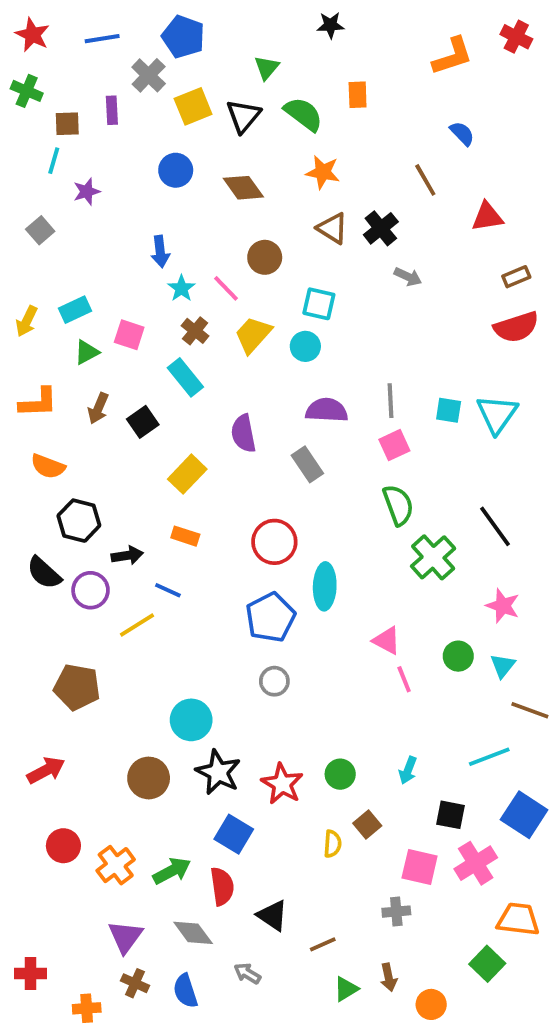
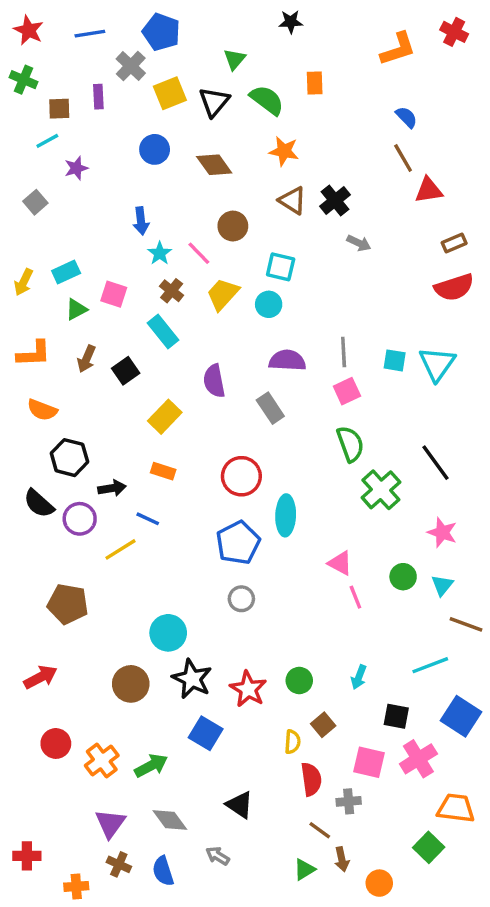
cyan line: (54, 161) -> (47, 141), turned 45
brown line: (425, 180) -> (403, 158), moved
red semicircle: (222, 886) -> (311, 779), moved
brown line: (323, 944) -> (320, 830), moved, turned 60

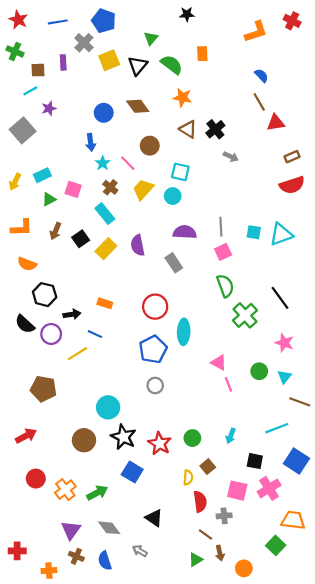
blue circle: (155, 149) -> (104, 113), moved
gray square: (35, 202) -> (23, 130), size x1.6
cyan triangle: (437, 364) -> (281, 234), turned 35
yellow rectangle: (165, 417) -> (106, 249), moved

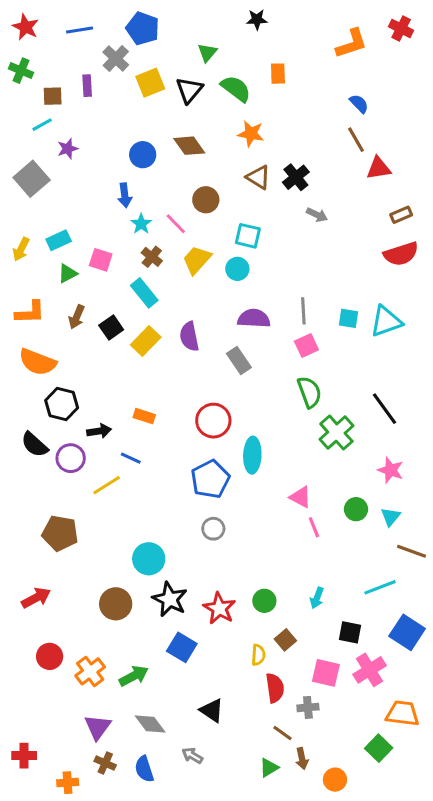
orange semicircle: (27, 264) -> (38, 362), size x1.4

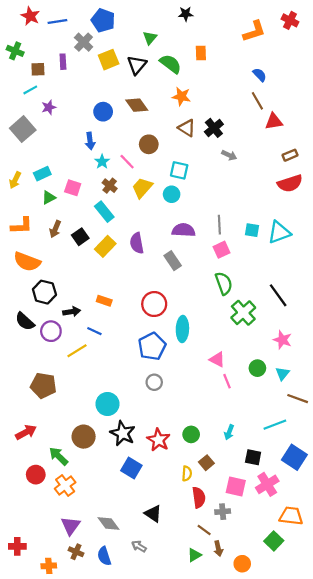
red star: (26, 27) -> (30, 16), moved
green arrow: (134, 676) -> (59, 456), moved, turned -108

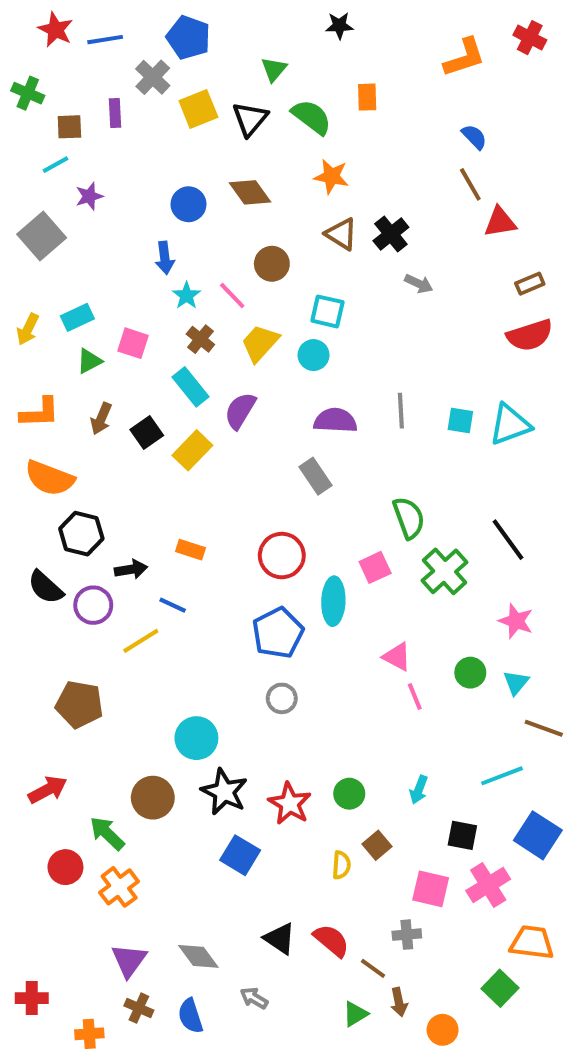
purple semicircle: (137, 243) -> (240, 411), moved, turned 42
pink square: (222, 250) -> (375, 567), moved
red semicircle: (199, 497) -> (331, 941), moved, turned -42

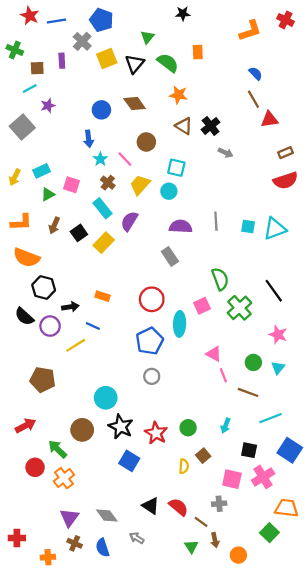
brown line: (544, 728) -> (248, 392), moved
green triangle: (355, 1014) -> (191, 547), turned -32

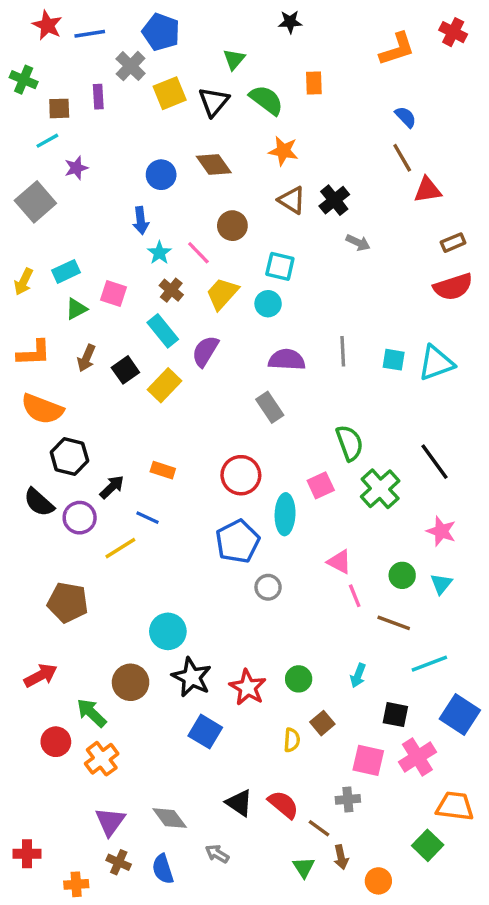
black arrow: (70, 307) -> (112, 487), turned -35
gray circle: (152, 376) -> (268, 587), moved

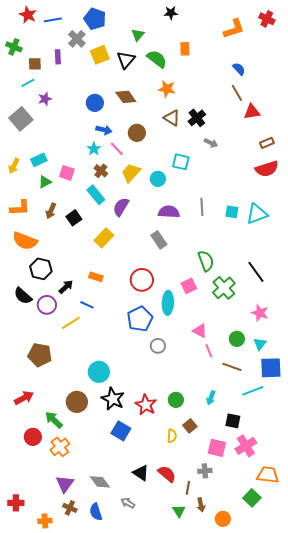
blue arrow: (141, 221) -> (104, 130), moved, turned -70
cyan square: (280, 266) -> (181, 162), moved
yellow rectangle: (164, 385) -> (104, 238), moved
blue square: (460, 715) -> (271, 368), moved, turned -35
brown line: (319, 828) -> (188, 488), turned 64

